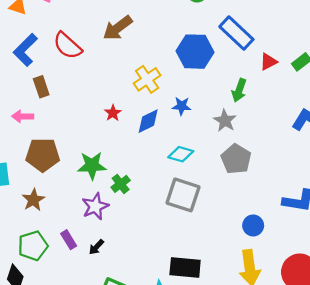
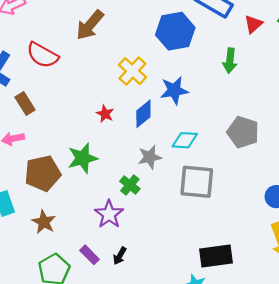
blue star: (182, 106) -> (174, 90), size x1.4
gray star: (225, 121) -> (150, 157), moved, turned -30
green star: (92, 166) -> (83, 158), moved

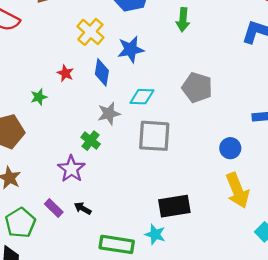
blue diamond: (143, 114) -> (102, 72), turned -40
green star: (83, 158) -> (39, 97), moved, size x0.6
black arrow: (120, 256) -> (83, 208), turned 91

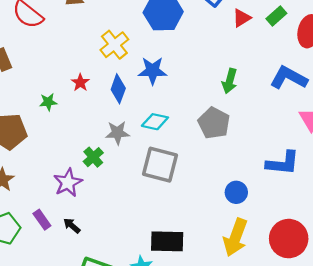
green arrow: (183, 20) -> (230, 81), moved
yellow arrow: (237, 190) -> (235, 237), turned 32

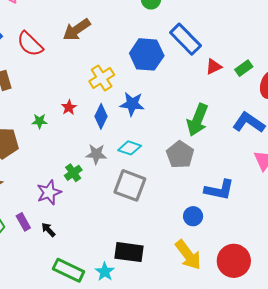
green arrow: (230, 81) -> (197, 120), size x1.5
blue L-shape: (283, 163) -> (219, 190), moved
yellow arrow: (235, 237) -> (188, 255), turned -64

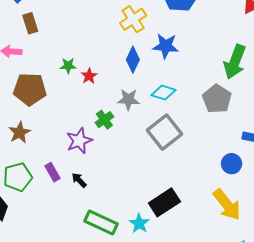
red star: (69, 107) -> (89, 76), moved
gray square: (130, 185) -> (164, 132), turned 32
black rectangle: (129, 252) -> (164, 202), turned -40

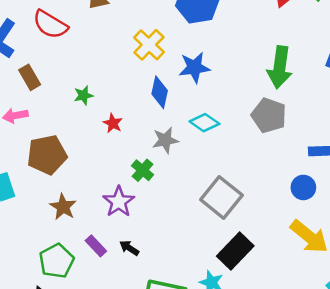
green star: (68, 66) -> (84, 95), moved
cyan diamond: (164, 93) -> (204, 123), turned 30
gray square: (164, 132) -> (221, 197), moved
brown star: (20, 133) -> (63, 207), moved

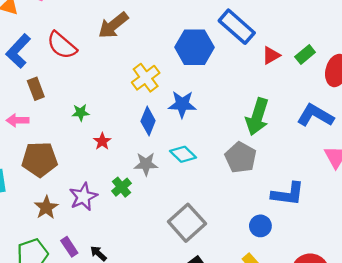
purple star: (119, 202) -> (83, 197), moved

